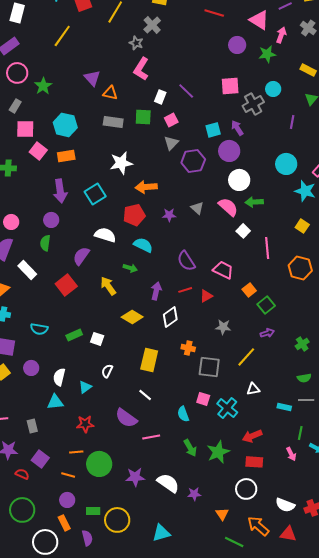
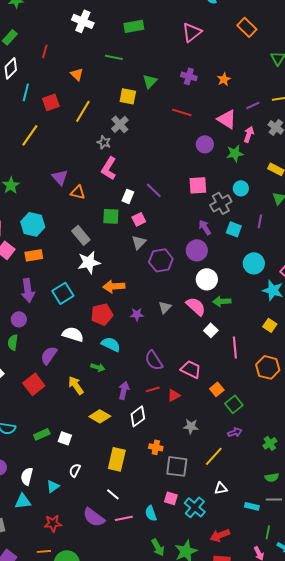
gray rectangle: (113, 122) -> (81, 235), moved, turned 42
cyan square: (213, 130) -> (234, 229), moved, turned 35
gray triangle: (197, 208) -> (165, 307), turned 32
pink line: (151, 437) -> (124, 518), moved

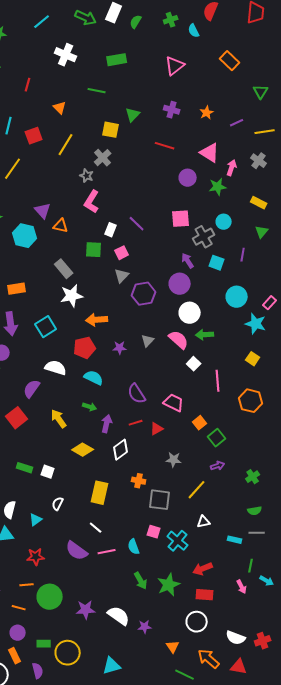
purple line: (253, 105) -> (237, 123), moved
cyan hexagon: (33, 224) -> (25, 236), moved
green arrow: (98, 367) -> (90, 407), moved
green rectangle: (42, 434) -> (25, 468), turned 42

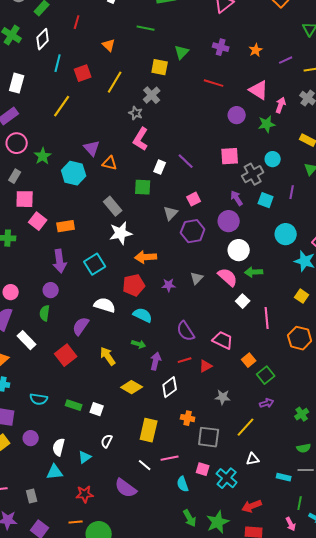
pink square: (122, 253) -> (194, 199), moved
pink line: (107, 552) -> (170, 458), moved

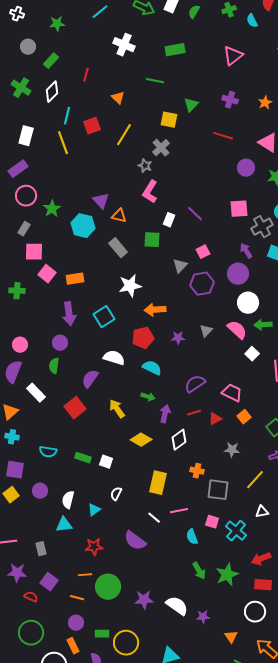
yellow line: (62, 106) -> (63, 143), moved, turned -55
gray rectangle: (113, 206) -> (118, 248), moved
purple semicircle: (186, 331) -> (195, 384), turned 90
orange square: (249, 360) -> (244, 417), moved

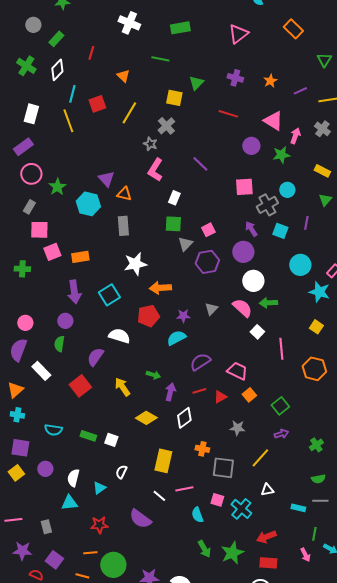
purple line: (195, 214) -> (200, 164), moved
green square: (152, 240) -> (173, 224), moved
gray rectangle: (118, 248) -> (123, 226), turned 36
pink square: (47, 274) -> (52, 252), turned 30
cyan semicircle: (152, 368) -> (176, 338), moved, turned -54

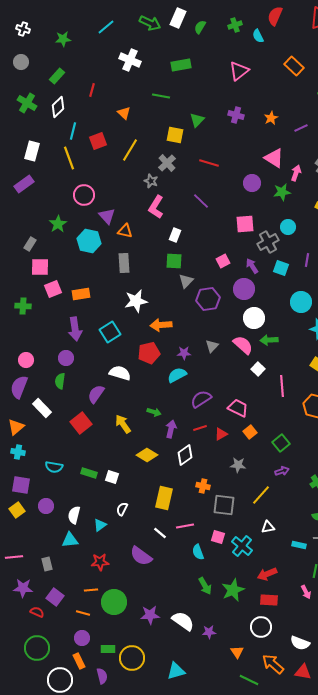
gray circle: (33, 25) -> (21, 62), moved
red line: (228, 114) -> (209, 163), moved
pink circle: (31, 174) -> (84, 195), moved
pink square: (208, 230) -> (223, 261), moved

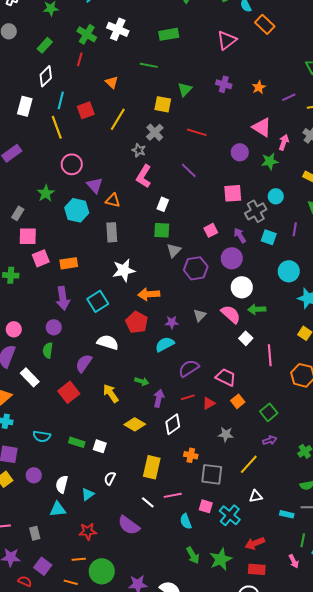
orange rectangle: (294, 66) -> (265, 24), moved
green cross: (27, 103) -> (87, 34), moved
white rectangle: (32, 151) -> (25, 106), moved
red pentagon: (149, 353) -> (137, 322), turned -30

